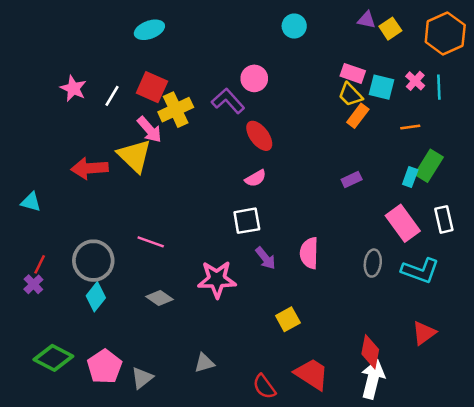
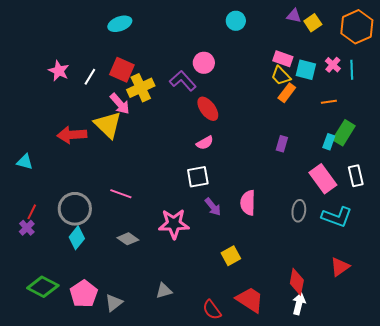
purple rectangle: (352, 179) -> (282, 144), turned -49
white arrow: (373, 379) -> (299, 304), size x0.7

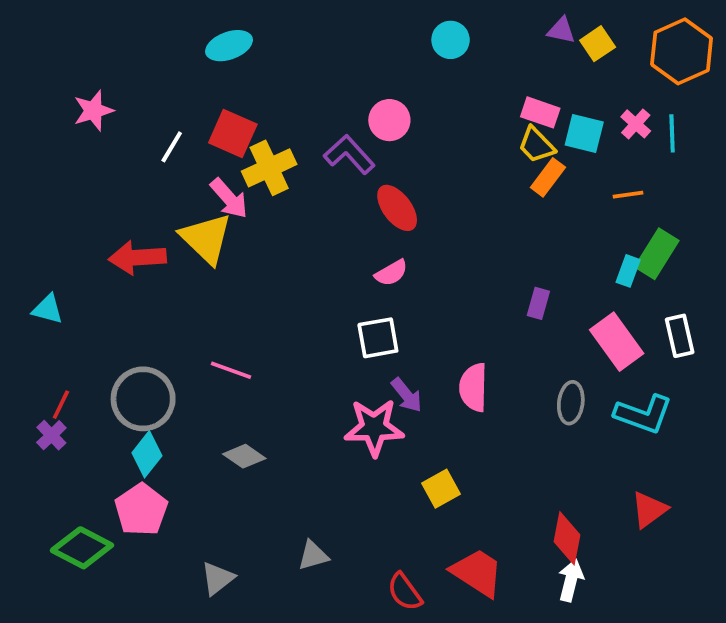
pink star: (59, 71) -> (93, 111), moved, turned 30
purple rectangle: (282, 144) -> (538, 303), moved
pink star: (174, 224) -> (374, 428), moved
pink pentagon: (84, 294) -> (141, 510), moved

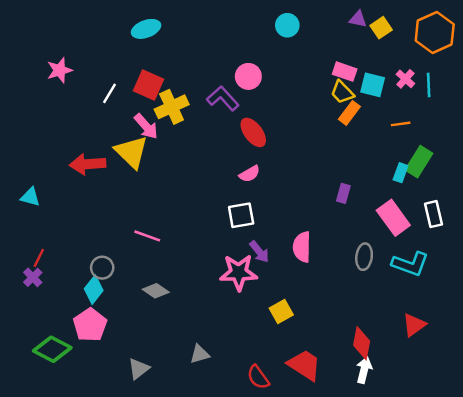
gray circle: (143, 399) -> (102, 268), moved, size x0.6

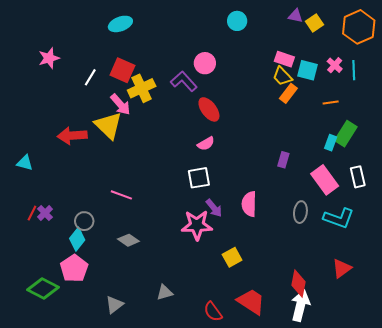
purple cross: (33, 277) -> (45, 213), moved
white arrow: (364, 370) -> (300, 306), size x1.4

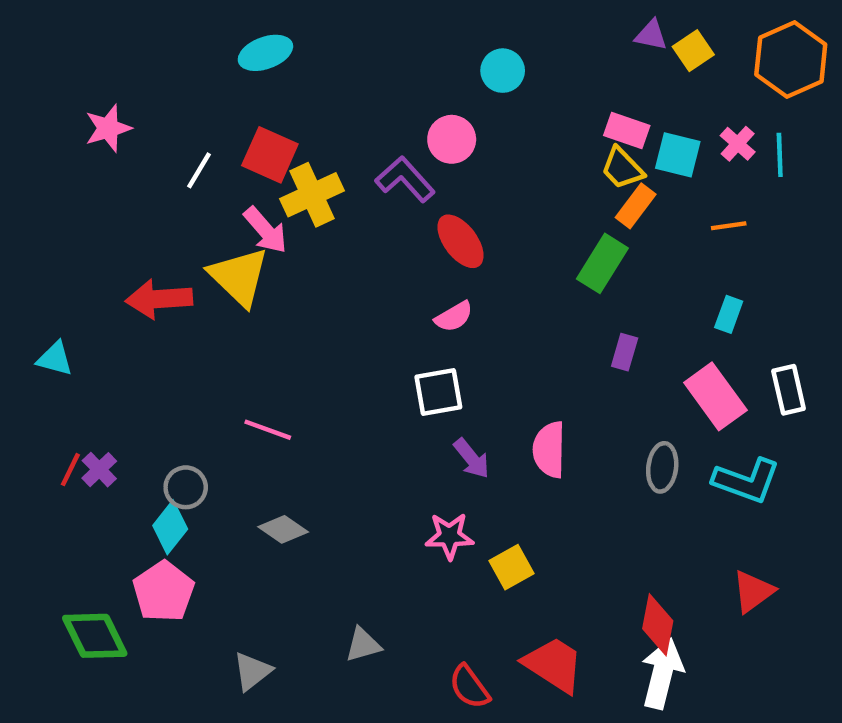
cyan circle: (237, 21) -> (503, 71), moved
green rectangle: (346, 134) -> (602, 263), moved
pink star: (197, 225) -> (449, 536), moved, size x0.7
green diamond: (43, 288) -> (95, 636), turned 36

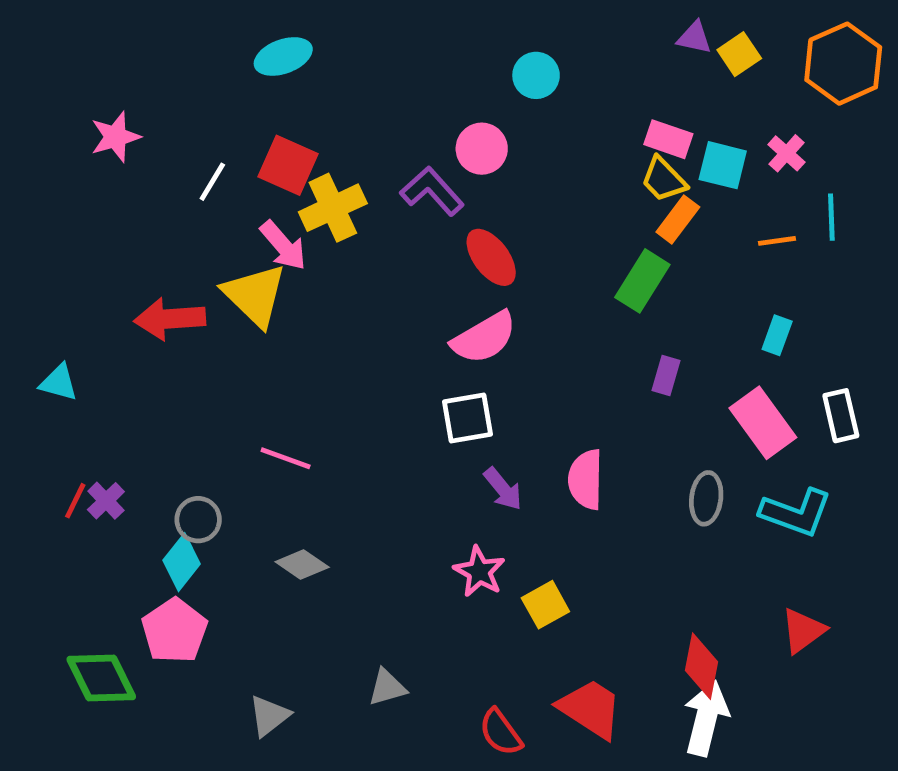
cyan line: (780, 155) -> (831, 217), moved
pink semicircle: (454, 317) -> (484, 338), size x1.6
pink star: (449, 536) -> (479, 572), turned 30

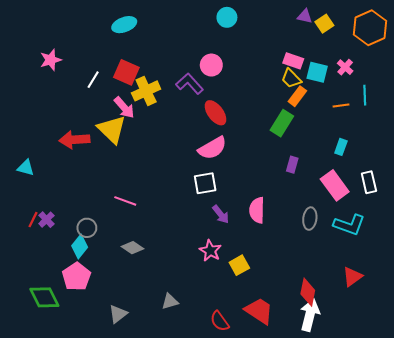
cyan circle: (536, 75) -> (227, 17), moved

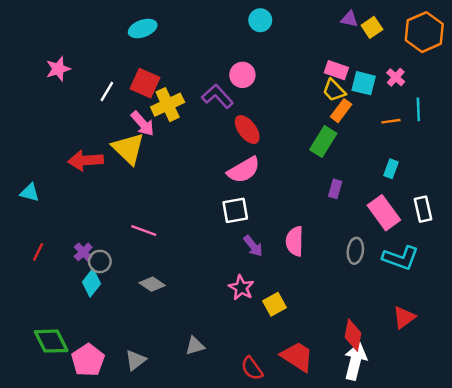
purple cross: (46, 220) -> (83, 252), moved
pink pentagon: (77, 277) -> (88, 360), moved

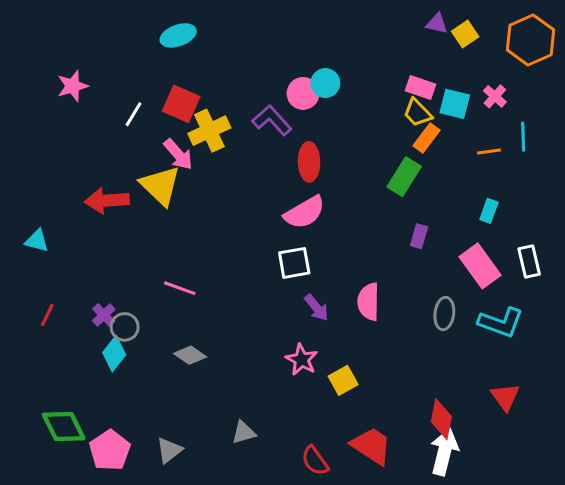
cyan circle: (260, 20) -> (325, 83), moved
red ellipse: (247, 130) -> (309, 162), turned 36
red triangle: (404, 317) -> (505, 397), turned -30

